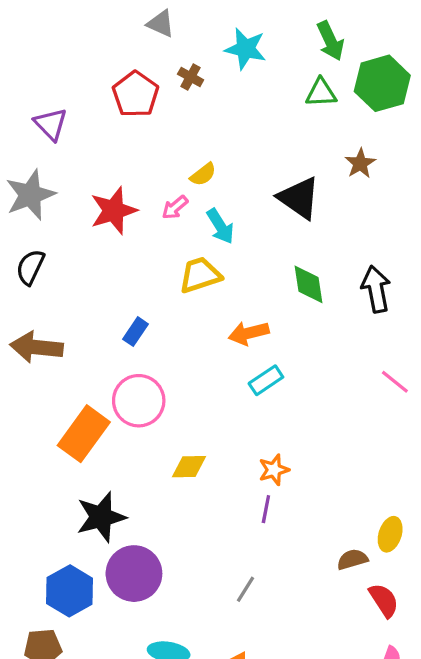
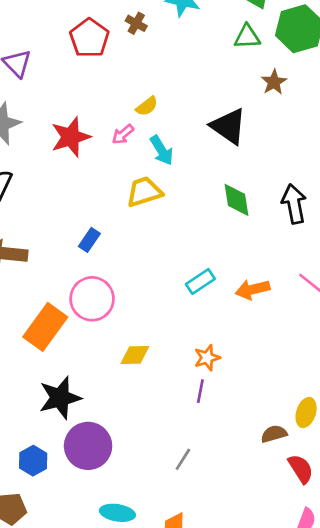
brown star: (360, 163) -> (274, 82), moved
orange arrow: (249, 333) -> (253, 289), moved
blue hexagon: (70, 591) -> (33, 461), size x0.7

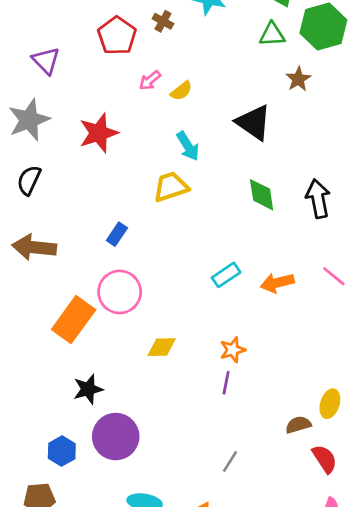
yellow semicircle: (147, 106) -> (181, 91), moved
pink arrow: (123, 134) -> (150, 80), moved
black star: (60, 398) -> (88, 389), size x0.7
gray line: (183, 459) -> (230, 462), moved

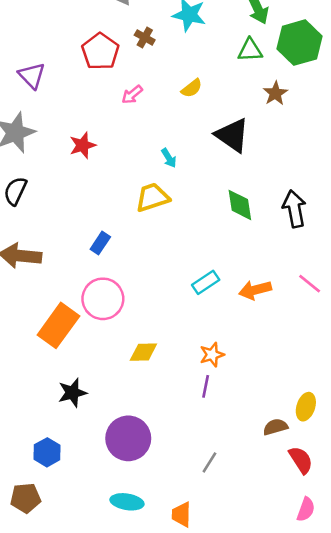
yellow semicircle: (181, 91) -> (192, 88), moved
red star: (99, 133) -> (83, 145), size x0.7
cyan arrow: (188, 146) -> (169, 158), size x0.7
purple circle: (116, 437) -> (128, 438), moved

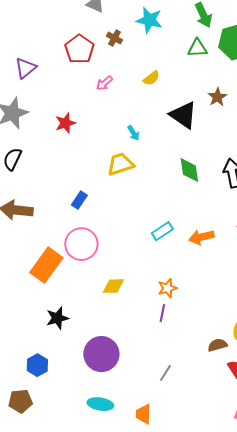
purple triangle: (32, 76) -> (25, 68), turned 35
brown star: (275, 93) -> (217, 97), moved

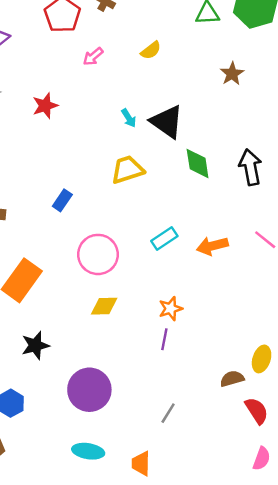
black triangle: (183, 115) -> (167, 122), moved
yellow trapezoid: (120, 164) -> (128, 170), moved
pink circle: (81, 244) -> (98, 254), moved

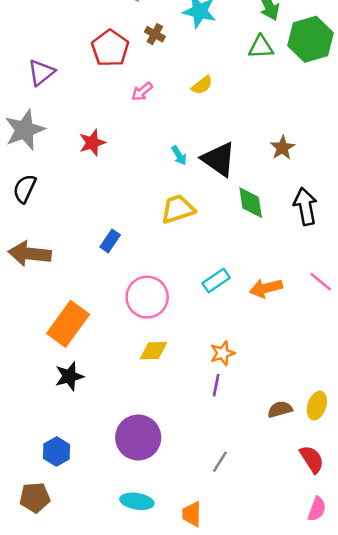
brown star: (232, 74) -> (282, 148), moved
black star: (35, 345) -> (69, 376), moved
brown semicircle: (232, 379) -> (280, 409), moved

